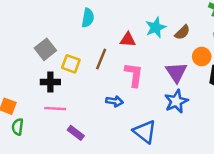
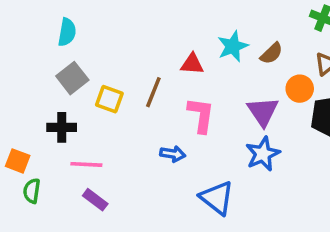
cyan semicircle: (88, 18) -> (67, 32), moved
black cross: (50, 82) -> (62, 127), moved
purple rectangle: (76, 133) -> (95, 200), moved

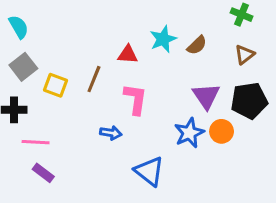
cyan semicircle: (67, 32) -> (19, 27), turned -40
orange circle: (300, 89) -> (222, 131), moved
purple triangle: (263, 112) -> (206, 96), moved

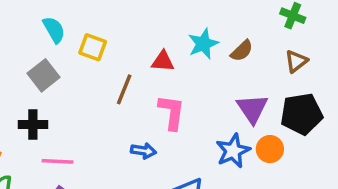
cyan semicircle: (19, 27) -> (54, 30), moved
yellow square: (56, 85) -> (93, 47), moved

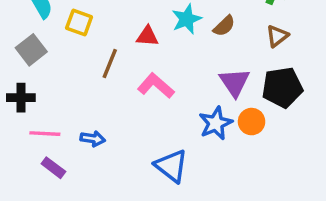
pink L-shape: (172, 112) -> (156, 86), turned -57
blue arrow: (144, 151) -> (93, 139), moved

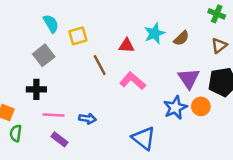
yellow square: (79, 22) -> (78, 36), turned -36
brown line: (110, 63) -> (100, 65), turned -50

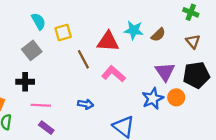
cyan star: (155, 33) -> (134, 30), turned 30
red triangle: (127, 46) -> (108, 41), size x1.5
brown triangle: (219, 46) -> (193, 41), turned -32
blue arrow: (88, 119) -> (86, 104), moved

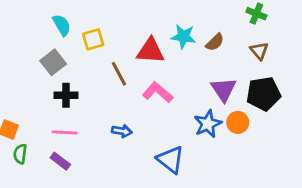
black cross: (25, 82) -> (66, 95), moved
purple rectangle: (46, 128) -> (60, 161), moved

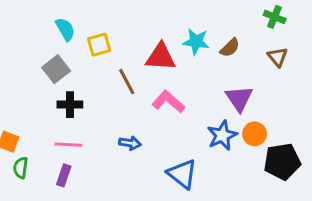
black pentagon: (264, 94) -> (282, 162), moved
purple rectangle: (60, 161) -> (64, 175), turned 72

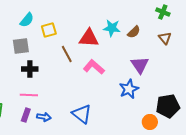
cyan semicircle: (65, 29) -> (27, 20), turned 70
gray square: (56, 69) -> (21, 46), turned 30
orange circle: (255, 134) -> (150, 122), moved
blue arrow: (130, 143) -> (44, 117), moved
blue triangle: (182, 174) -> (82, 114), moved

